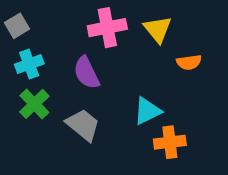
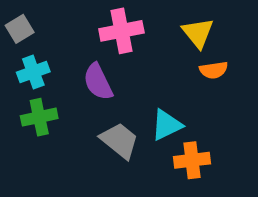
yellow triangle: (158, 29) -> (198, 33), moved
green cross: (34, 104) -> (39, 117), turned 32
gray trapezoid: (83, 125) -> (120, 141), moved

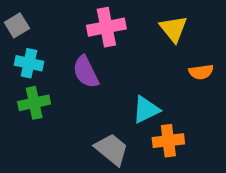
orange semicircle: (214, 70) -> (201, 72), moved
cyan cross: (33, 72) -> (29, 63), turned 32
gray trapezoid: (120, 141) -> (112, 149), moved

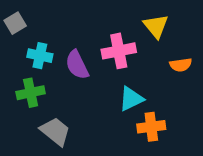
pink cross: (106, 27) -> (119, 51), moved
cyan cross: (29, 63) -> (40, 56), moved
gray trapezoid: (112, 149) -> (55, 131), moved

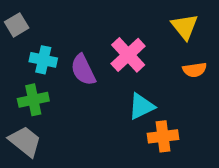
yellow triangle: (156, 26) -> (185, 27), moved
pink cross: (119, 51) -> (128, 55), turned -32
gray trapezoid: (55, 131) -> (25, 141), moved

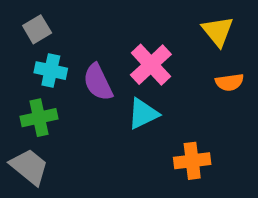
gray square: (17, 25) -> (37, 29), moved
cyan triangle: (141, 106) -> (143, 114), moved

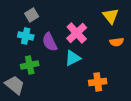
gray square: (37, 29) -> (32, 15), moved
green cross: (39, 118) -> (30, 65), moved

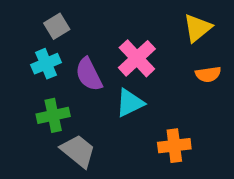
yellow triangle: (111, 16) -> (197, 28), turned 30
cyan cross: (26, 36) -> (46, 64), turned -35
gray trapezoid: (15, 85) -> (78, 151), moved

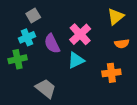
green cross: (53, 115) -> (18, 59), moved
orange cross: (174, 146) -> (111, 73), moved

